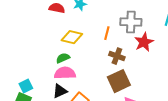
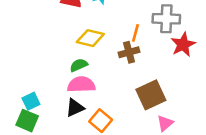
brown cross: (117, 56) -> (129, 52), moved, turned -35

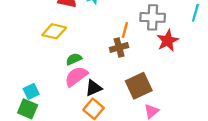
yellow diamond: (90, 38) -> (54, 31), moved
pink semicircle: (81, 84) -> (76, 76), turned -35
black triangle: (75, 108) -> (94, 88), moved

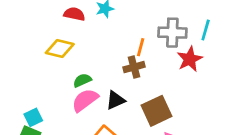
cyan line: (195, 13) -> (206, 30), moved
black triangle: (94, 88) -> (115, 100), moved

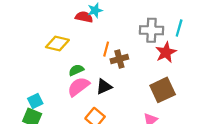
red semicircle: (74, 14) -> (84, 17), moved
orange line: (141, 47) -> (106, 49), moved
brown square: (157, 111) -> (163, 90), moved

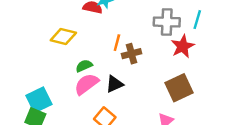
cyan square: (35, 101) -> (39, 100), size x1.5

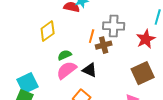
gray cross: (167, 22) -> (114, 26), moved
yellow diamond: (63, 37) -> (48, 31), turned -50
black triangle: (114, 84) -> (90, 70), turned 49

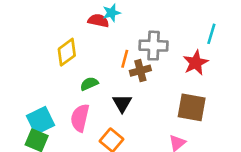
pink semicircle: (67, 70) -> (80, 118), moved, turned -40
black triangle: (90, 70) -> (122, 103), turned 35
brown square: (143, 73) -> (192, 107), turned 35

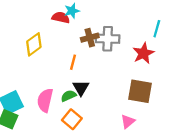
orange line: (125, 59) -> (73, 62), moved
brown cross: (140, 71) -> (90, 38), moved
green semicircle: (89, 84) -> (69, 96), moved

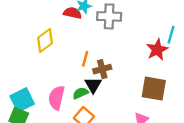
cyan line: (157, 29) -> (171, 35), moved
brown cross: (90, 38) -> (102, 69), moved
gray cross: (108, 39) -> (109, 16), moved

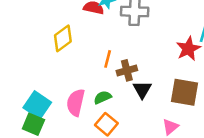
black triangle: (93, 85) -> (142, 90), moved
cyan square: (22, 100) -> (37, 105), turned -30

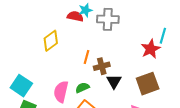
brown square: (184, 92) -> (148, 84), turned -30
cyan square: (37, 105) -> (21, 86), moved

